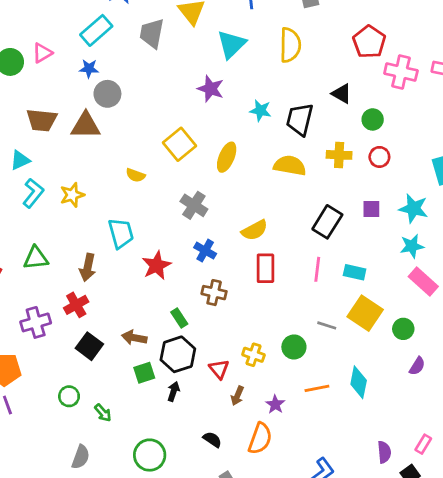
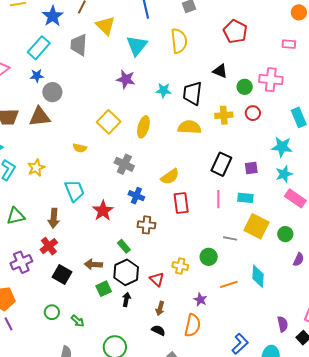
pink cross: (401, 72) -> (271, 80), moved
purple square: (371, 209) -> (251, 168), moved
brown arrow: (237, 396) -> (160, 308), moved

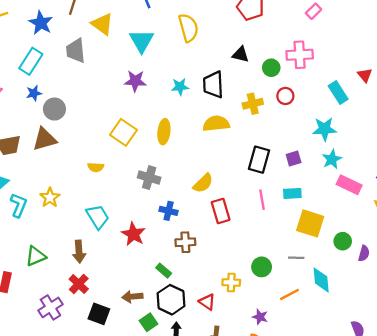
pink rectangle: (289, 44) -> (314, 11), turned -40
green circle: (285, 234) -> (343, 241), moved
gray line: (230, 238) -> (296, 258), moved

